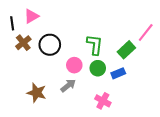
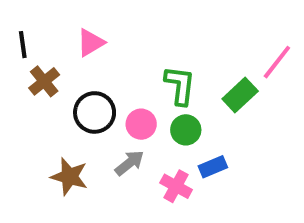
pink triangle: (31, 16) -> (91, 43), moved
black circle: (50, 45) -> (95, 112), moved
blue rectangle: (118, 73) -> (213, 167), moved
pink cross: (103, 101) -> (176, 186), moved

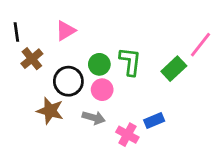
green circle: (186, 130) -> (99, 64), moved
gray arrow: (129, 163) -> (94, 118), turned 55
brown star: (69, 177) -> (50, 111), moved

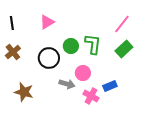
pink line: (200, 45) -> (122, 24), moved
brown cross: (32, 59) -> (13, 52), moved
pink circle: (102, 90) -> (83, 73), moved
brown star: (50, 111) -> (24, 92), moved

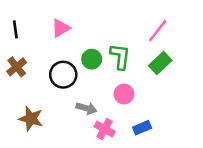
pink circle: (83, 73) -> (124, 94), moved
blue rectangle: (110, 86) -> (142, 128), moved
pink cross: (91, 96) -> (105, 129), moved

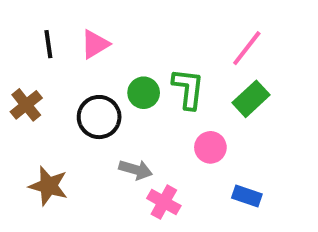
black line: (15, 29) -> (48, 44), moved
pink circle: (124, 94) -> (210, 147), moved
blue rectangle: (142, 128) -> (247, 196), moved, turned 42

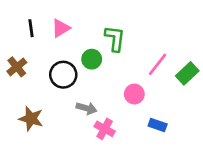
pink line: (247, 48) -> (158, 64), moved
green L-shape: (188, 89) -> (115, 38), moved
green rectangle: (251, 99) -> (187, 73), moved

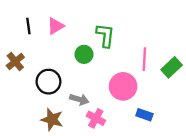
pink line: (158, 64) -> (144, 59), turned -35
black circle: (63, 75) -> (48, 82), moved
pink circle: (134, 94) -> (123, 86), size x1.5
brown star: (31, 119) -> (52, 120), moved

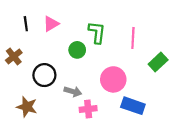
pink line: (144, 59) -> (133, 38), moved
blue rectangle: (144, 115) -> (133, 106), size x1.5
pink cross: (96, 118) -> (88, 109), turned -35
brown star: (52, 120) -> (27, 107), moved

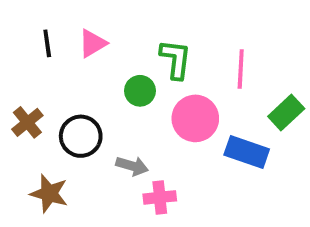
brown cross: (14, 56) -> (27, 122), moved
pink circle: (113, 79) -> (195, 118), moved
blue rectangle: (133, 106) -> (247, 152), moved

